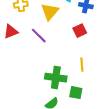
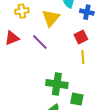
yellow line: (82, 65) -> (83, 57), moved

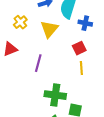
yellow cross: (22, 11) -> (20, 22), turned -32
purple line: (40, 42) -> (38, 63), moved, turned 60

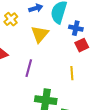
yellow cross: (20, 22) -> (11, 19), moved
red square: (79, 48) -> (82, 45), moved

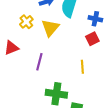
yellow cross: (11, 19) -> (26, 22), moved
blue cross: (76, 28) -> (95, 19), moved

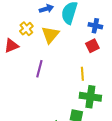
red triangle: (11, 48) -> (11, 46), moved
green cross: (56, 94) -> (90, 97), moved

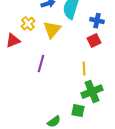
green cross: (90, 97) -> (92, 92), turned -30

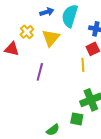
red triangle: (13, 41) -> (12, 49), turned 35
yellow line: (84, 69) -> (83, 65), moved

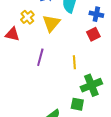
yellow line: (83, 65) -> (74, 62), moved

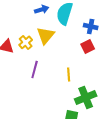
yellow cross: (27, 17) -> (26, 42), moved

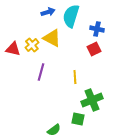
yellow triangle: (46, 35) -> (52, 38), turned -42

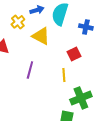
yellow cross: (32, 45) -> (18, 22), moved
red square: (94, 49) -> (74, 54), moved

